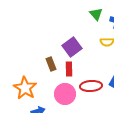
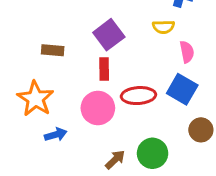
brown rectangle: (51, 64) -> (53, 50), moved, turned -64

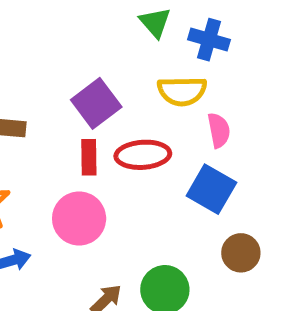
yellow semicircle: (163, 27) -> (182, 91), size x1.4
red ellipse: (138, 96) -> (143, 155), moved

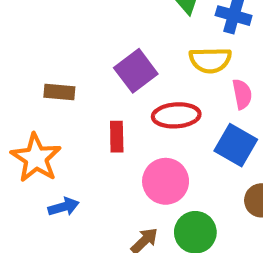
red rectangle: (89, 157) -> (117, 137), moved
pink circle: (79, 219) -> (166, 181), moved

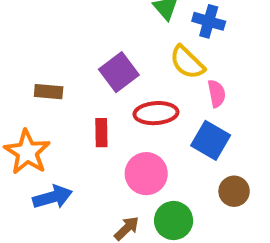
yellow semicircle: (210, 60) -> (187, 62), turned 45
blue arrow: (64, 207) -> (52, 197), size x1.4

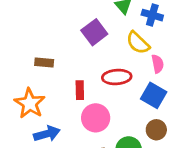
purple square: (119, 72) -> (94, 32), moved
pink circle: (146, 174) -> (96, 118), moved
brown circle: (234, 191) -> (156, 130), moved

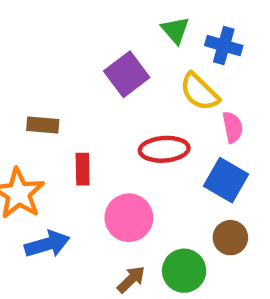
red rectangle: (80, 90) -> (83, 169), moved

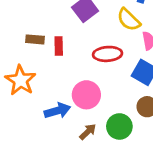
red rectangle: (83, 169) -> (59, 46), moved
blue arrow: (47, 244) -> (57, 111), moved

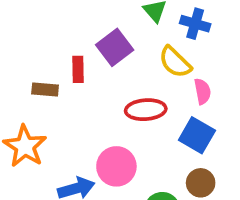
red rectangle: (59, 46) -> (78, 69), moved

